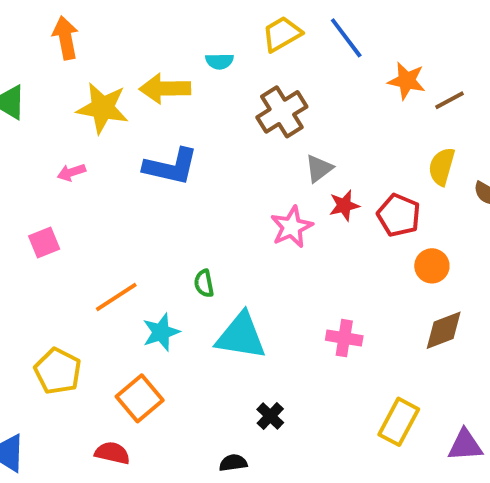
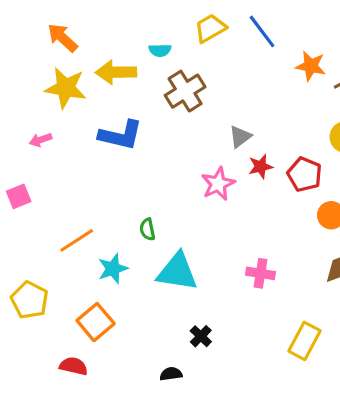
orange arrow: (66, 38) -> (63, 38), moved, turned -36
brown cross: (282, 112) -> (185, 91), moved

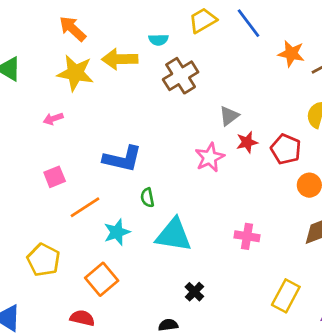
blue L-shape: (121, 135) -> (122, 159), moved
pink square: (19, 196) -> (55, 177), moved

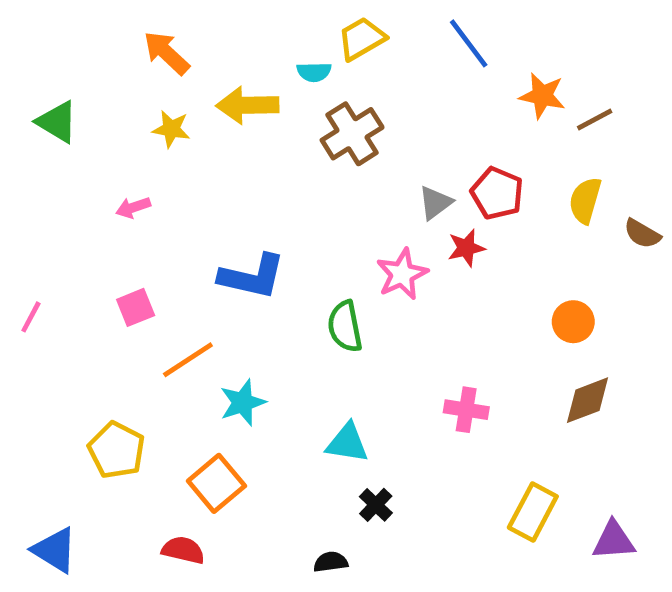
yellow trapezoid: (203, 20) -> (362, 39), moved
yellow star: (75, 73) -> (171, 129), size x0.6
red pentagon: (286, 149) -> (497, 193), moved
green semicircle: (147, 198) -> (345, 326), moved, size x1.5
cyan triangle: (174, 235) -> (347, 443), moved, size x0.7

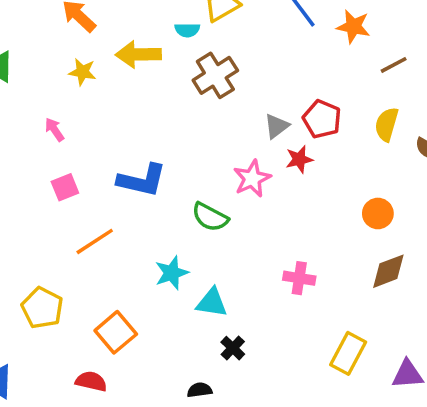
orange star: (542, 96) -> (353, 26), moved
pink arrow: (133, 208) -> (54, 130), turned 75
pink square: (136, 307) -> (65, 187), moved
green semicircle: (345, 326) -> (210, 217), turned -51
cyan star: (243, 403) -> (172, 273), moved

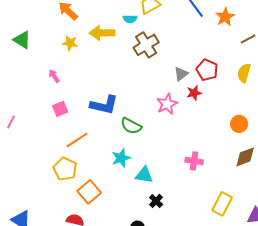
orange star: (353, 26) -> (225, 17), turned 30
green semicircle: (210, 217) -> (131, 126), moved
yellow pentagon: (42, 308) -> (65, 169), moved

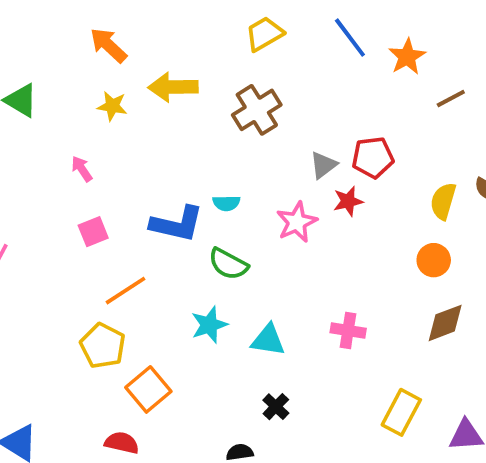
cyan semicircle: (130, 19) -> (226, 203), moved
red pentagon: (207, 70) -> (373, 157), turned -30
yellow semicircle: (244, 73) -> (443, 201), moved
cyan triangle: (144, 175) -> (268, 340), moved

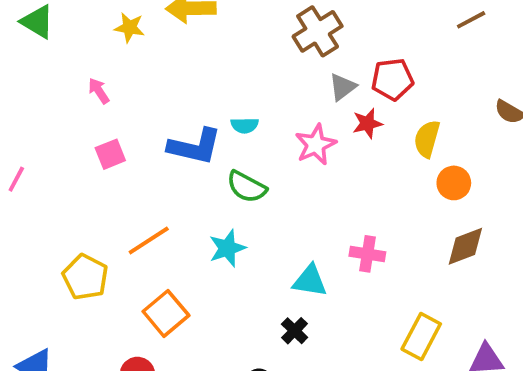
brown cross: (257, 110) -> (318, 31), moved
yellow semicircle: (443, 201) -> (427, 139), moved
orange line: (126, 291) -> (149, 241), moved
cyan triangle: (268, 340) -> (310, 281), moved
yellow pentagon: (103, 346) -> (85, 277), moved

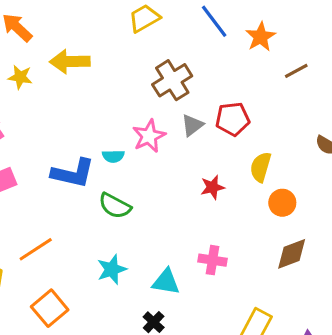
red star: (367, 123) -> (213, 187), moved
pink star: (316, 145) -> (149, 136), moved
cyan star: (227, 248) -> (112, 269), moved

